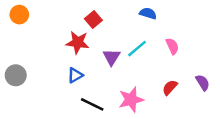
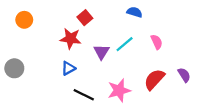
orange circle: (19, 15) -> (24, 20), moved
red semicircle: (170, 87) -> (154, 79), size x1.5

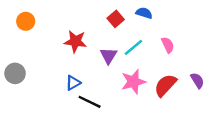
red square: (85, 18) -> (116, 19), moved
blue triangle: (68, 68) -> (73, 83), moved
pink star: (119, 90) -> (133, 82), moved

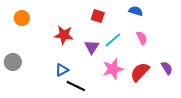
blue semicircle: (144, 13) -> (136, 11), moved
red square: (116, 19) -> (98, 16), turned -32

